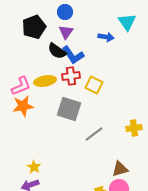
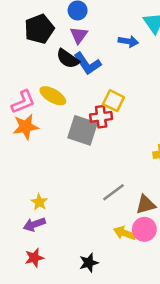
red cross: (71, 76) -> (101, 117), moved
yellow ellipse: (45, 81) -> (53, 96), turned 40
gray line: (94, 134) -> (113, 192), moved

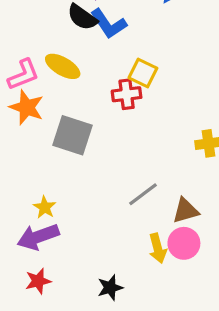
orange star: (26, 127) -> (27, 107), turned 30
gray square: (83, 130) -> (72, 135), moved
purple arrow: (34, 224) -> (38, 237), size x1.4
yellow arrow: (125, 233) -> (158, 248), turned -125

